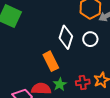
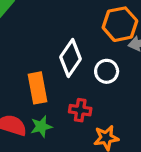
red cross: (83, 82) -> (80, 110), moved

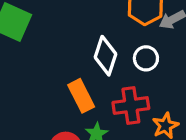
red cross: (80, 110) -> (131, 106), size x1.5

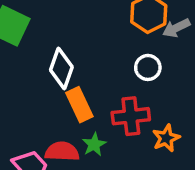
white diamond: (106, 56) -> (61, 69), moved

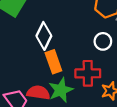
green star: (94, 144) -> (61, 90), size x1.5

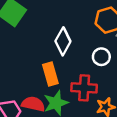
white diamond: (44, 36) -> (63, 41), moved

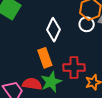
white circle: (101, 57) -> (87, 24), moved

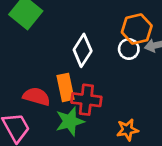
red cross: (74, 68) -> (86, 100), moved
red semicircle: (32, 84) -> (37, 96), moved

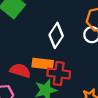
orange rectangle: (66, 87) -> (43, 64), turned -72

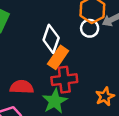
orange rectangle: (43, 64) -> (58, 57), moved, turned -48

